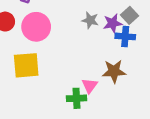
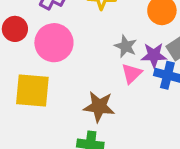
brown star: (114, 71) -> (99, 107), moved
pink triangle: (90, 86) -> (132, 73), moved

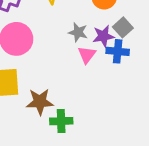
brown star: (99, 107) -> (40, 102), moved

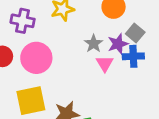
gray star: (78, 32) -> (94, 44), turned 30

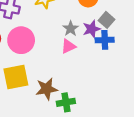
pink triangle: (105, 63) -> (68, 46), moved, turned 35

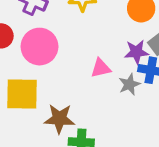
gray star: (71, 29) -> (129, 84), moved

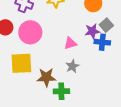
gray star: (129, 84) -> (72, 66), moved

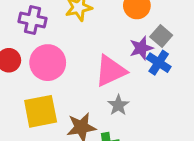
blue cross: (102, 42) -> (159, 63), turned 35
pink triangle: (70, 43) -> (111, 71), size x1.6

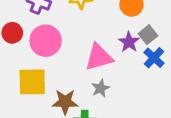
purple star: (141, 48) -> (129, 42), turned -30
blue cross: (159, 63) -> (154, 58), moved

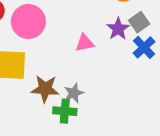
pink triangle: (99, 57) -> (85, 43), size x0.6
gray star: (101, 88) -> (74, 93), moved

